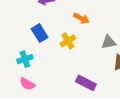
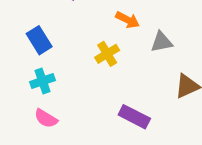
blue rectangle: (40, 33) -> (39, 40), moved
gray triangle: (109, 42) -> (162, 42), moved

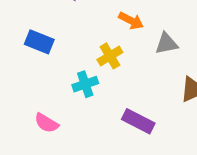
blue rectangle: (39, 40) -> (39, 42), turned -36
cyan cross: (43, 81) -> (85, 84), moved

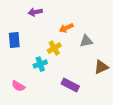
orange arrow: (131, 21) -> (66, 28), turned 128
blue rectangle: (39, 42) -> (14, 40), turned 63

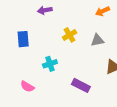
orange arrow: (66, 28) -> (102, 11), moved
yellow cross: (54, 48) -> (70, 35), moved

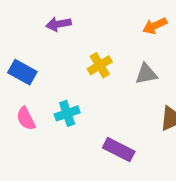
blue rectangle: (23, 39) -> (22, 72), turned -56
pink semicircle: (27, 86) -> (26, 119), moved, turned 32

